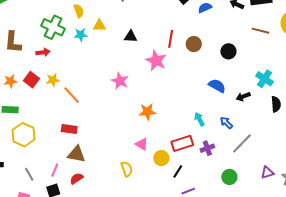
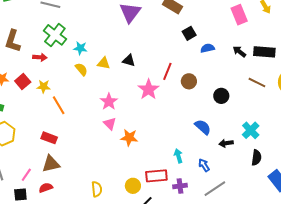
yellow semicircle: (79, 11) -> (81, 69), moved, turned -32
yellow triangle: (99, 26) -> (104, 63), moved
pink triangle: (142, 144) -> (110, 124), moved
brown triangle: (76, 154) -> (51, 164), turned -36

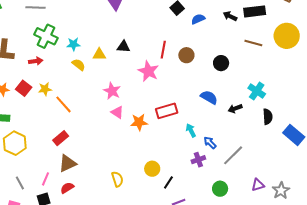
red rectangle: (49, 138) -> (61, 138), turned -49
blue arrow: (204, 165) -> (210, 143), moved
red rectangle: (156, 176) -> (167, 111), moved

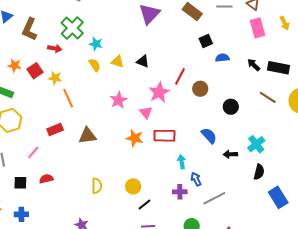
pink triangle: (117, 112) -> (146, 113), moved
brown triangle: (67, 163) -> (87, 136), moved
pink line: (46, 179) -> (33, 152), moved

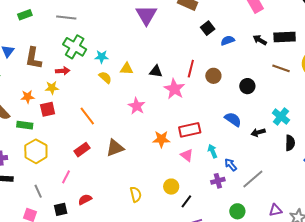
black triangle: (143, 61) -> (156, 71), moved
red square: (35, 71) -> (48, 109), moved, turned 35
yellow star: (55, 78) -> (52, 88), moved
pink triangle: (146, 113) -> (187, 155), moved

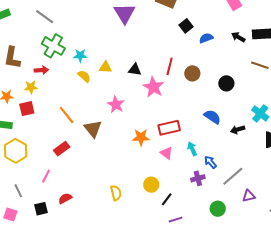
gray line: (66, 17) -> (45, 17), turned 30
brown triangle: (115, 148) -> (93, 129), moved, turned -48
purple triangle: (275, 210) -> (249, 196), moved

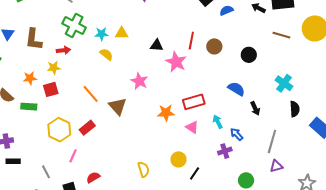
yellow triangle: (105, 67) -> (122, 33), moved
black arrow: (238, 130) -> (255, 108), moved, turned -96
yellow hexagon: (16, 151) -> (59, 130), moved
gray line: (233, 176) -> (272, 141), moved, turned -30

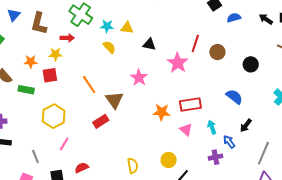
black triangle: (157, 45) -> (149, 44), moved
black arrow: (255, 108) -> (246, 125), moved, turned 56
red rectangle: (87, 128) -> (101, 121), moved

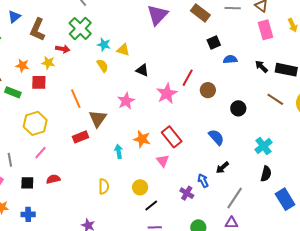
red rectangle: (190, 105) -> (172, 137), turned 50
cyan arrow: (212, 127) -> (119, 151), moved
purple cross: (215, 157) -> (187, 193), turned 32

